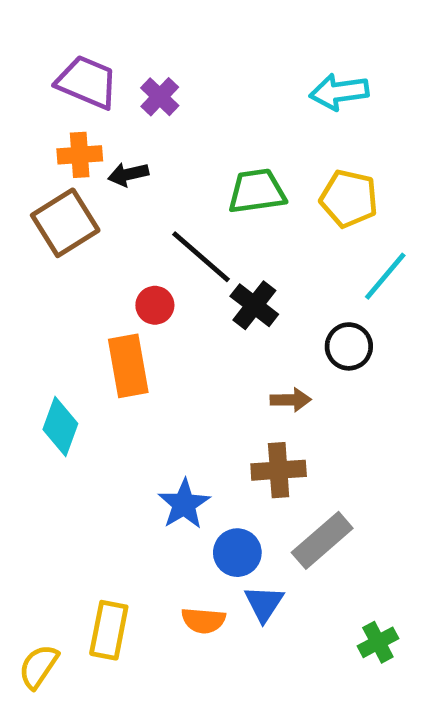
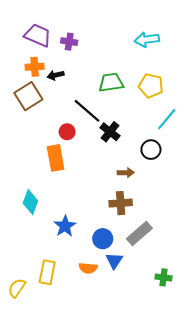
purple cross: (160, 97) -> (69, 42), turned -35
cyan diamond: (60, 426) -> (30, 202), moved
blue star: (184, 504) -> (65, 226), moved
green cross: (378, 642) -> (164, 277), turned 35

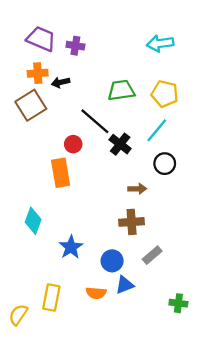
cyan line: (167, 119) -> (157, 130), moved
gray rectangle: (139, 233) -> (152, 255), size x0.7
blue triangle: (114, 261) -> (125, 285), turned 36

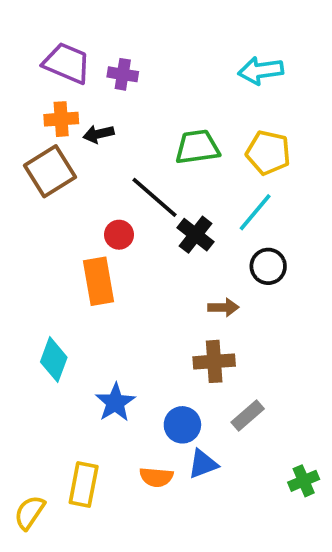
green cross: (178, 303) -> (304, 481), moved, turned -30

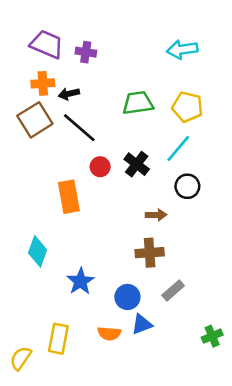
black line: (154, 197) -> (79, 128), moved
red circle: (119, 235) -> (100, 167), moved

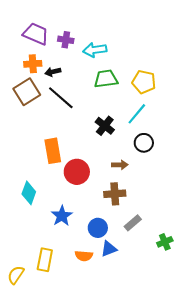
cyan arrow: (182, 49) -> (95, 50), moved
red circle: (100, 167) -> (77, 172), moved, size x1.6
green cross: (212, 336) -> (165, 242), moved

